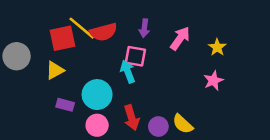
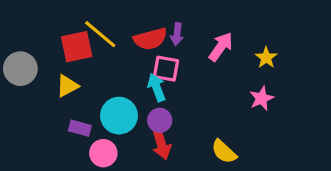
red semicircle: (103, 32) -> (150, 39), moved
pink circle: (97, 125) -> (103, 153), moved
purple circle: (158, 127) -> (160, 120), moved

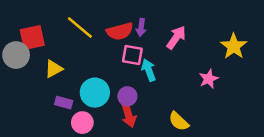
red square: (77, 47) -> (32, 38), moved
yellow star: (266, 58) -> (234, 46), moved, size x1.5
cyan arrow: (157, 87) -> (149, 70), moved

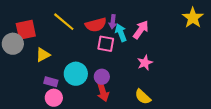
yellow star: (234, 46) -> (193, 18), moved
cyan arrow: (149, 70) -> (121, 33), moved
pink star: (209, 79) -> (145, 63), moved
pink circle: (82, 123) -> (54, 98), moved

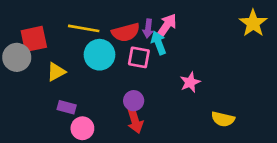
yellow line: (64, 22) -> (84, 28), turned -30
pink arrow: (141, 30) -> (166, 26), moved
cyan circle: (76, 74) -> (99, 55), moved
yellow semicircle: (143, 97) -> (223, 119), moved, turned -30
pink circle: (54, 98) -> (82, 128), moved

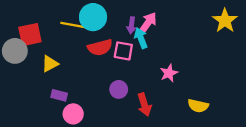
red semicircle: (126, 32) -> (100, 47), moved
cyan circle: (99, 55) -> (93, 17), moved
red arrow: (135, 120) -> (144, 105), moved

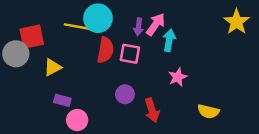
cyan arrow: (141, 38) -> (169, 40), moved, turned 30
red semicircle: (100, 47) -> (105, 50), turned -65

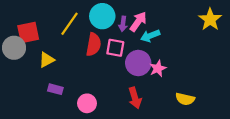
cyan circle: (98, 18) -> (102, 16), moved
yellow line: (78, 27) -> (70, 24), turned -65
cyan arrow: (169, 40) -> (150, 36), turned -120
purple circle: (125, 94) -> (138, 63), moved, size x1.5
pink circle: (77, 120) -> (87, 103), moved

